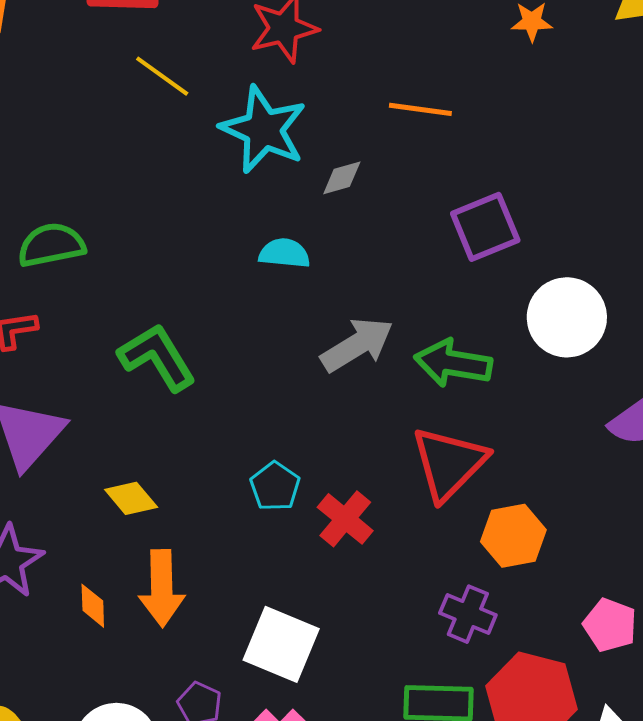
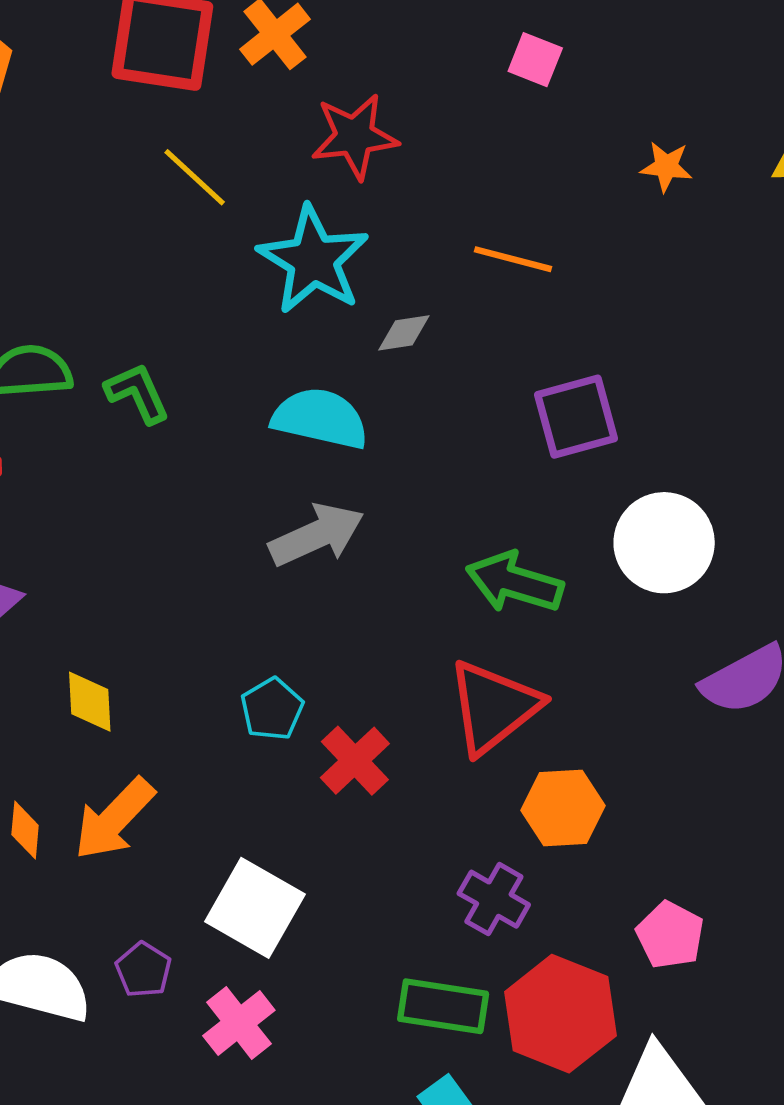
cyan semicircle: (284, 253) -> (320, 418), size x1.5
gray arrow: (357, 345) -> (317, 535), moved
green L-shape: (157, 357) -> (137, 393), moved, size x0.7
yellow diamond: (131, 498) -> (90, 702), turned 30
orange arrow: (162, 588) -> (114, 819), turned 38

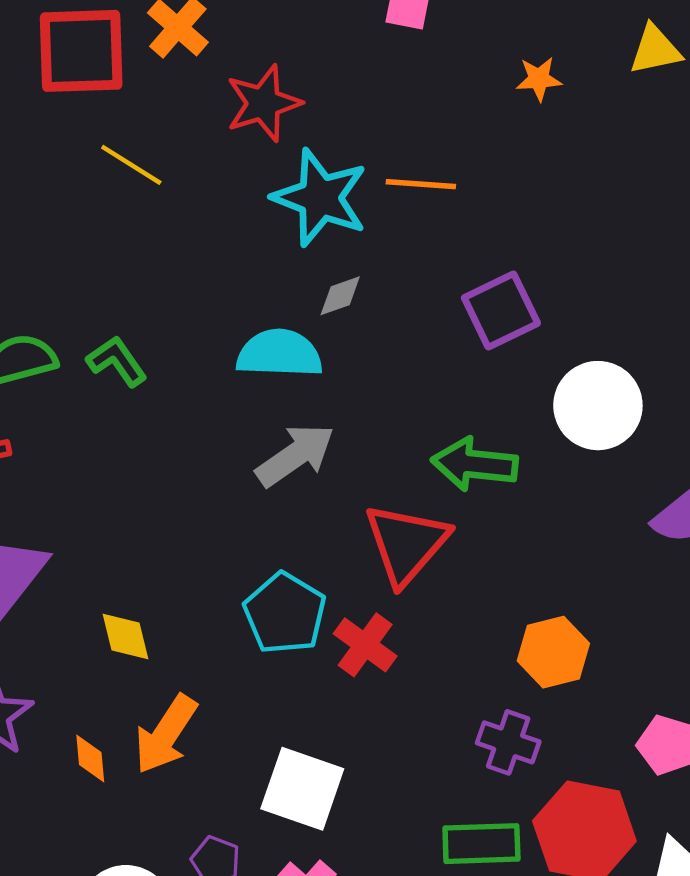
cyan star: (313, 260) -> (320, 198), moved
gray diamond: (404, 333) -> (340, 296), moved
red triangle: (493, 707) -> (406, 544), moved
cyan pentagon: (272, 709) -> (285, 613), size x1.5

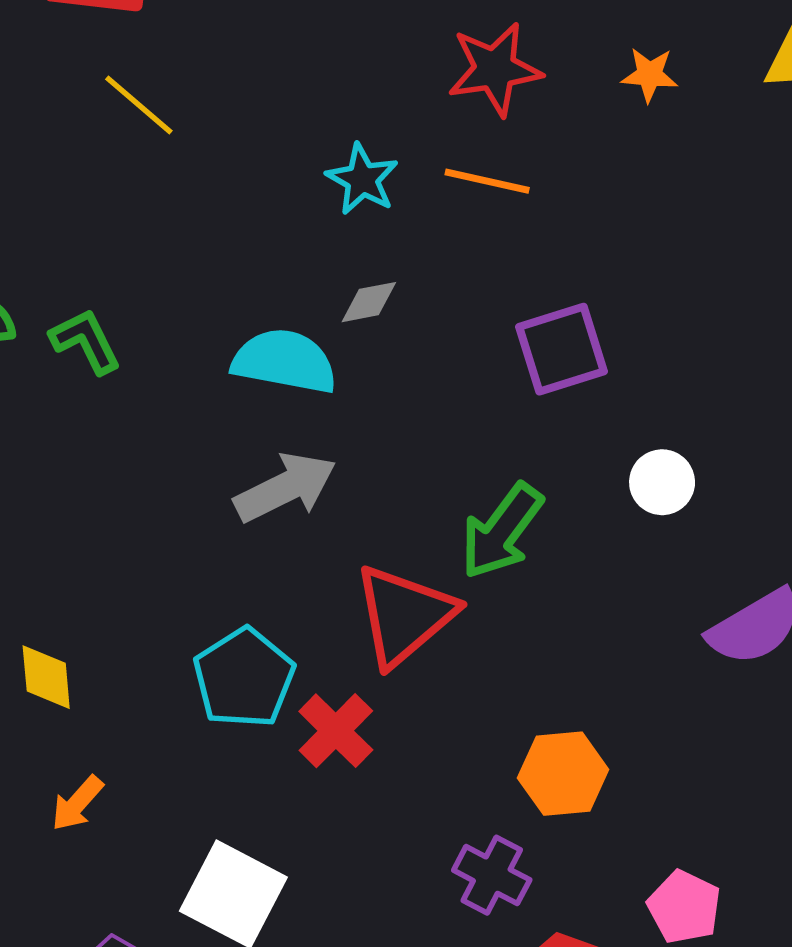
red star: (263, 103) -> (495, 69), moved
cyan star: (320, 198) -> (362, 179), size x0.6
white circle: (598, 406) -> (662, 482), size x0.6
green arrow: (475, 464) -> (502, 531), turned -68
orange arrow: (166, 734) -> (77, 803), size x0.6

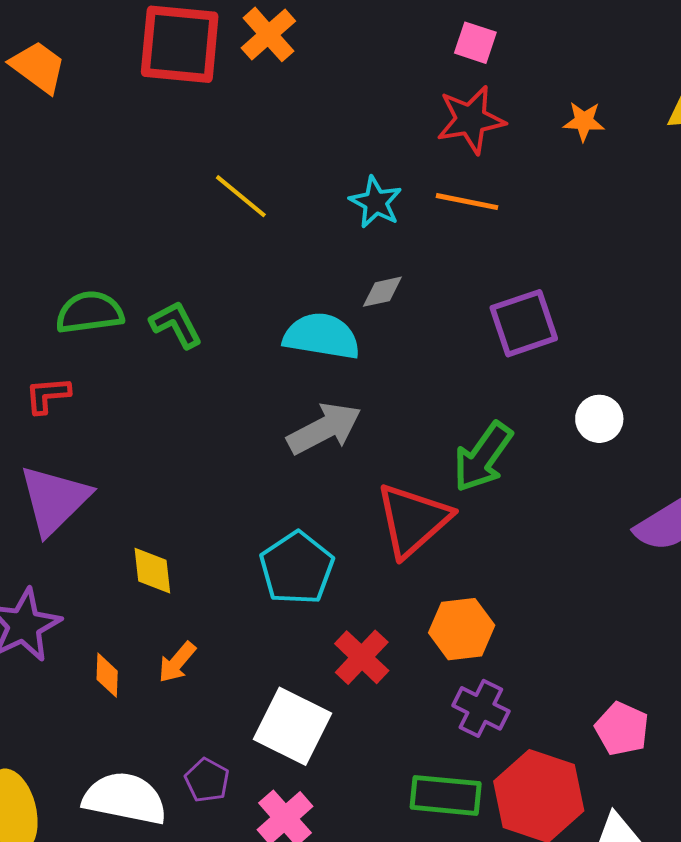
yellow line: (139, 105) -> (241, 196), moved
red cross: (336, 731) -> (362, 657), moved
orange hexagon: (563, 774) -> (462, 629), moved

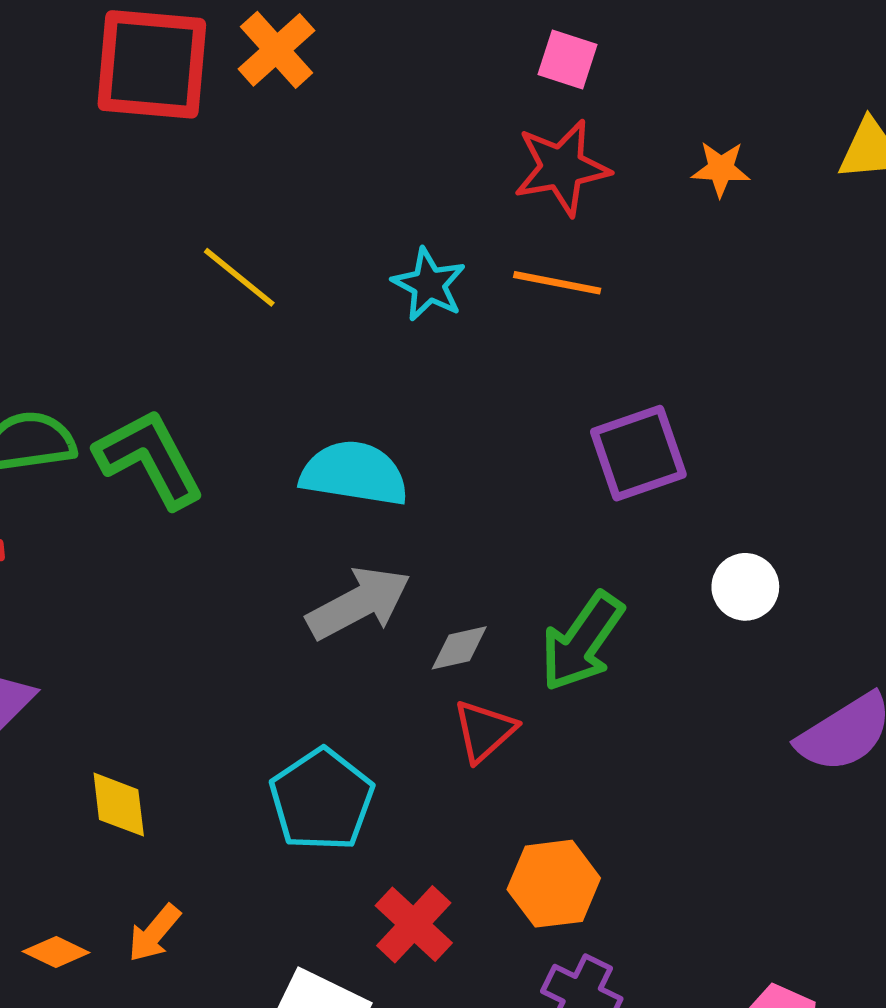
gray diamond: (382, 292) -> (459, 648), moved
green L-shape: (176, 325) -> (150, 458), size x1.5
red triangle: (413, 520) -> (484, 731), size x0.6
orange diamond: (107, 675) -> (56, 952), turned -66

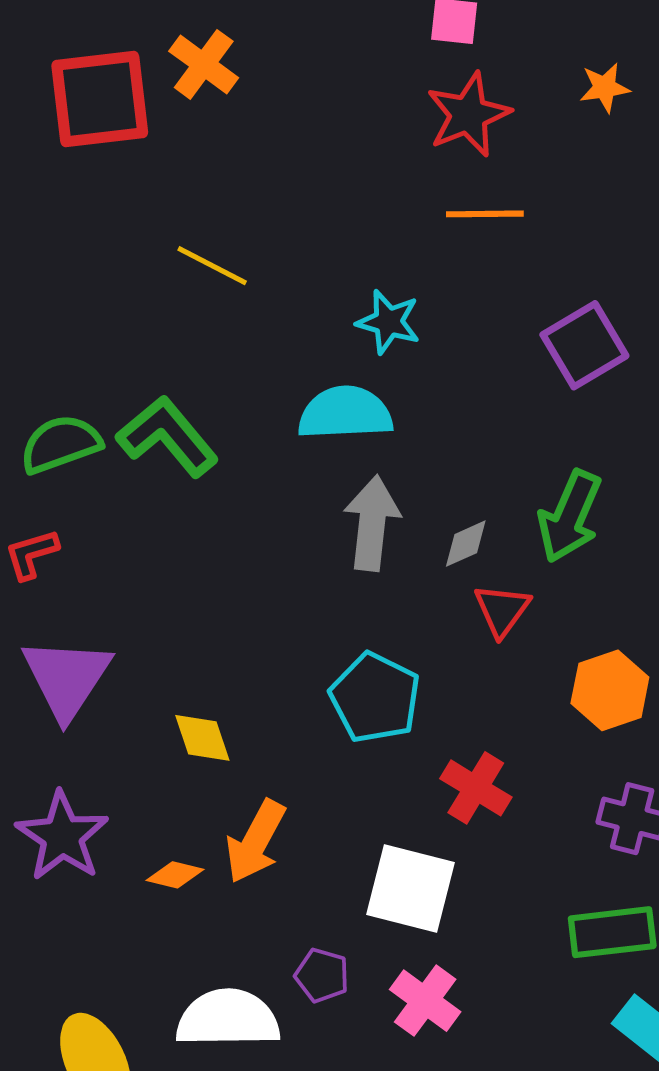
cyan star: (429, 284) -> (388, 322), moved
gray arrow: (359, 603) -> (372, 523), turned -44
orange hexagon: (554, 884) -> (610, 690), moved
orange arrow: (154, 933) -> (255, 841), size x1.5

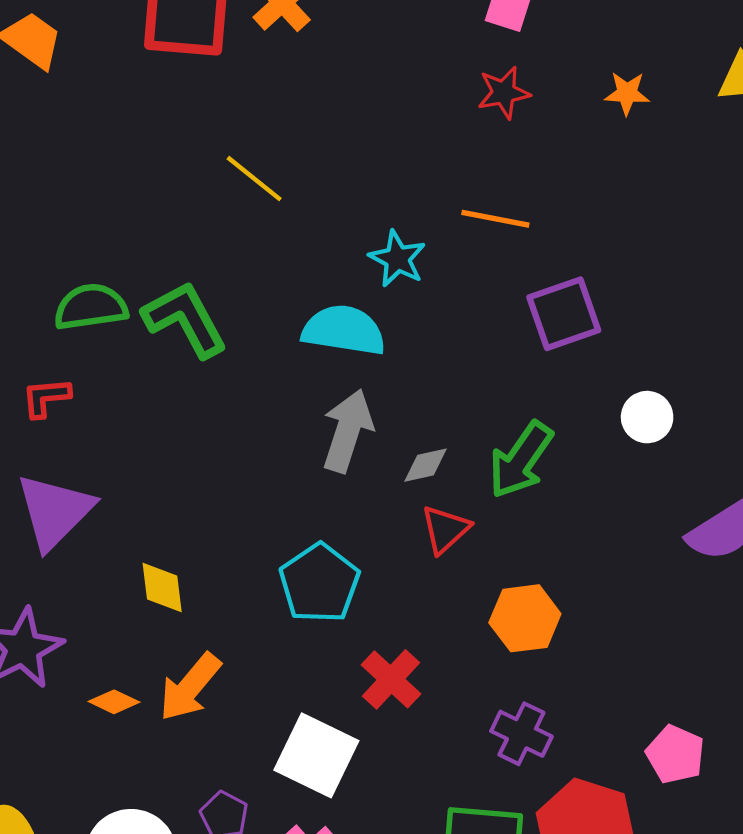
red star: (468, 115) -> (504, 93), size x0.7
orange line: (485, 214) -> (495, 219), moved

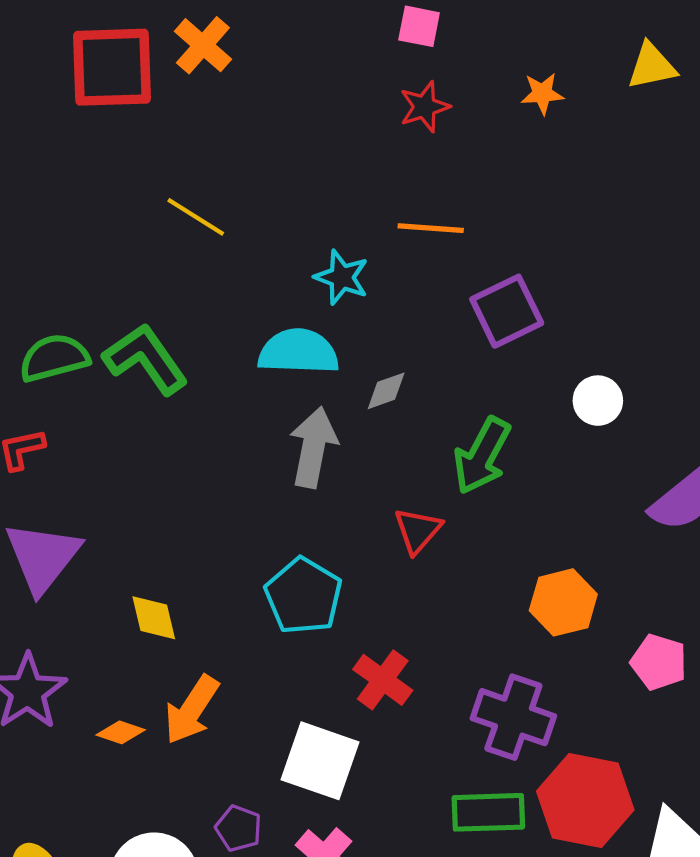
gray diamond: (426, 465) -> (386, 391), moved
orange hexagon: (525, 618) -> (563, 602), moved
purple cross: (521, 734) -> (513, 717), size x1.4
pink pentagon: (675, 754) -> (659, 662), moved

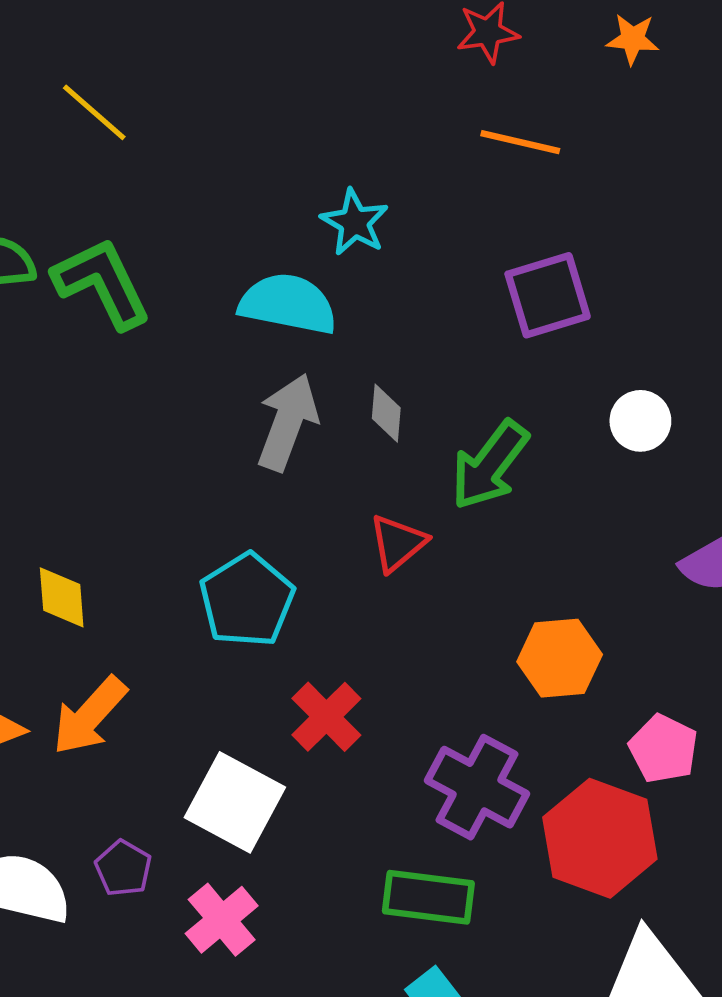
yellow line: (196, 217) -> (94, 112), moved
orange line: (431, 228) -> (520, 142), moved
gray diamond: (386, 391) -> (386, 413), moved, turned -75
red hexagon: (585, 800) -> (600, 838), moved

